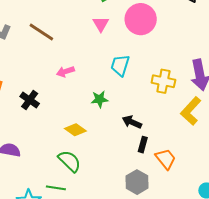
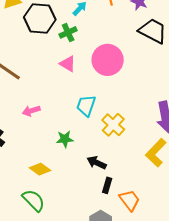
pink triangle: (101, 24) -> (68, 64), turned -30
yellow cross: (163, 81) -> (113, 125), moved, turned 30

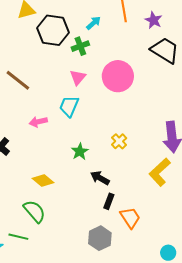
pink triangle: (68, 64) -> (78, 77), turned 36
cyan trapezoid: (86, 106) -> (69, 106), moved
yellow cross: (113, 125) -> (119, 141), size x0.7
green star: (65, 139) -> (80, 151), moved, turned -30

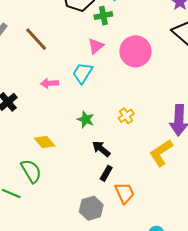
green star: (80, 151) -> (86, 119), turned -30

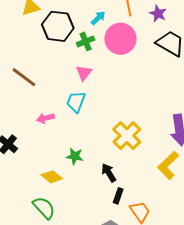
pink circle: (135, 51) -> (120, 39), moved
yellow cross: (126, 116) -> (127, 136), size x1.8
green star: (86, 119) -> (75, 156), moved
black arrow: (101, 149) -> (109, 173), turned 30

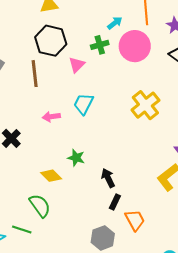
black hexagon: (58, 26) -> (51, 41), moved
pink triangle: (84, 73) -> (77, 65), moved
brown line: (24, 77) -> (35, 74), turned 40
yellow cross: (127, 136) -> (145, 105), moved

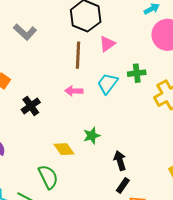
green cross: (100, 45) -> (137, 73), moved
brown line: (35, 74) -> (78, 55), moved
green star: (76, 158) -> (92, 136), turned 30

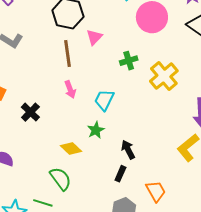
cyan trapezoid: (108, 83) -> (104, 100), moved
pink arrow: (74, 91) -> (70, 89), turned -102
black rectangle: (123, 185) -> (120, 174), moved

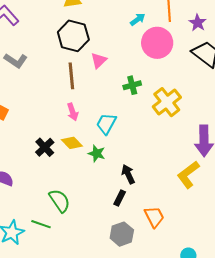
black cross: (30, 112) -> (45, 147), moved
green star: (96, 130) -> (97, 153), turned -30
yellow diamond: (71, 148) -> (72, 143), moved

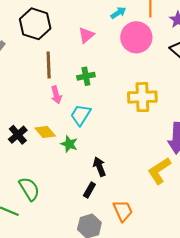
black hexagon: (73, 36) -> (35, 24), moved
pink triangle: (99, 60) -> (86, 35), moved
green cross: (132, 85) -> (86, 76), moved
yellow cross: (167, 102) -> (142, 97), turned 32
pink arrow: (73, 112) -> (56, 95), moved

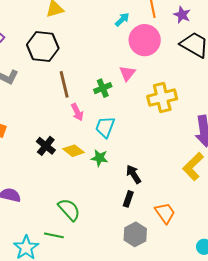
pink triangle: (86, 35) -> (127, 73), moved
black cross: (18, 135) -> (46, 146), moved

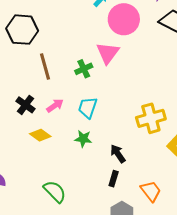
pink triangle: (127, 73) -> (108, 53), size x1.4
yellow cross: (162, 98) -> (151, 118), moved
pink arrow: (77, 112) -> (55, 106), moved, turned -96
black cross: (46, 146) -> (26, 105), moved
yellow diamond: (74, 151) -> (40, 135), moved

